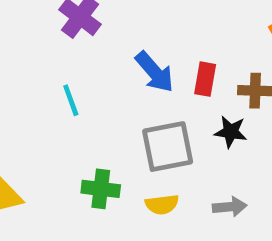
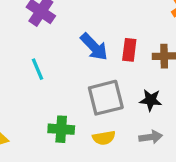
black star: (231, 132) -> (151, 100), moved

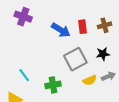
cyan line: (37, 69) -> (24, 75), moved
yellow semicircle: (104, 138) -> (90, 80), moved

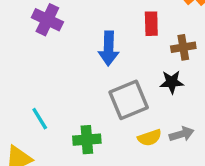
red rectangle: (82, 27) -> (151, 24), moved
blue arrow: (61, 30) -> (109, 48), turned 54
black star: (103, 54) -> (172, 82), moved

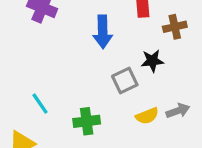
black star: (172, 82) -> (152, 61), moved
gray square: (129, 100) -> (125, 80), size x0.7

